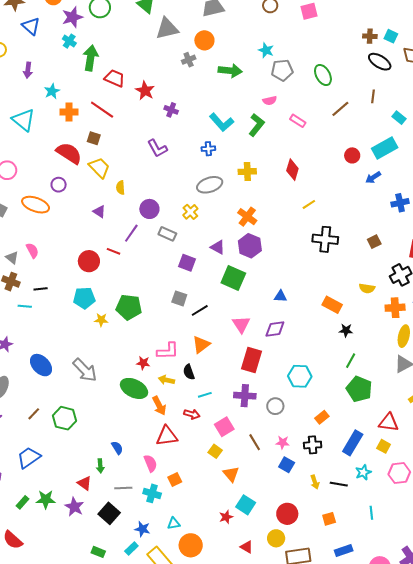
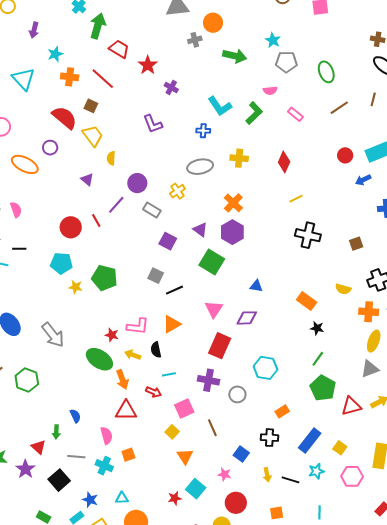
red line: (113, 251) -> (96, 221), turned 32
red triangle: (389, 422) -> (351, 406), moved, turned -30
pink star: (283, 443) -> (225, 474), moved

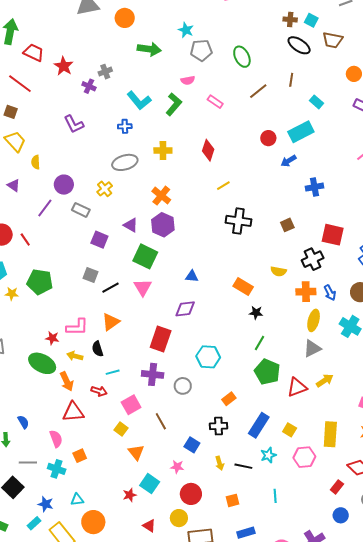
gray cross: (195, 40) -> (105, 72), moved
red line: (96, 221) -> (25, 240), moved
pink triangle: (214, 309) -> (143, 287), moved

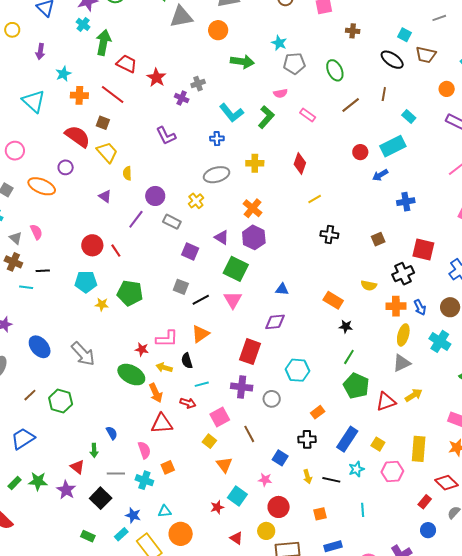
brown cross: (290, 19) -> (353, 31), moved
black cross: (238, 221) -> (329, 235), size x0.7

